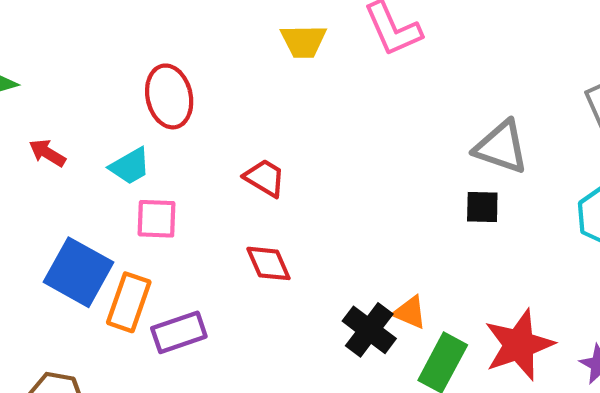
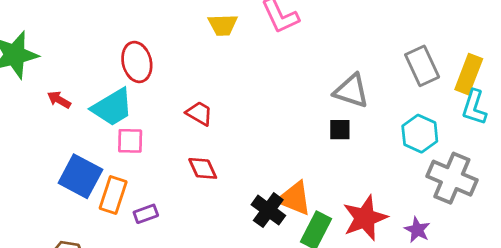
cyan trapezoid: (130, 166) -> (112, 107), size x1.6
orange triangle: (410, 312) -> (294, 198), size x1.6
purple rectangle: (179, 332) -> (146, 214), size x0.7

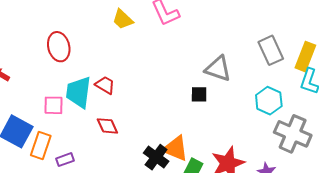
yellow trapezoid: (223, 25) -> (123, 19), turned 45
cyan trapezoid: (112, 107) -> (79, 92), moved, turned 128
black square: (340, 130) -> (199, 94), moved

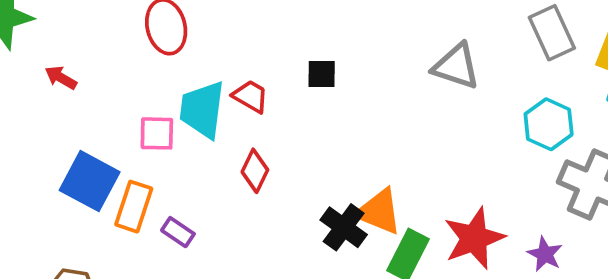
black square: (199, 94) -> (322, 74), moved
red diamond: (107, 126) -> (255, 171), turned 50
purple rectangle: (65, 160) -> (178, 232), turned 54

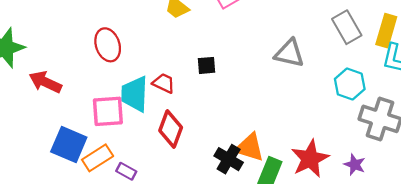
red arrow: (61, 78) -> (45, 82), size x1.6
pink square: (157, 133) -> (108, 111), size x1.4
red diamond: (255, 171) -> (171, 129), size x1.4
orange rectangle: (134, 207) -> (98, 158), turned 44

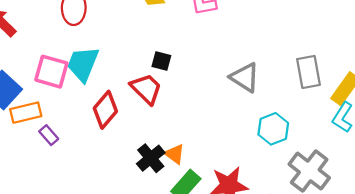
red trapezoid: (164, 83) -> (146, 89), moved, size x1.4
cyan hexagon: (350, 84) -> (273, 129), moved
orange triangle: (250, 147) -> (175, 154), size x0.7

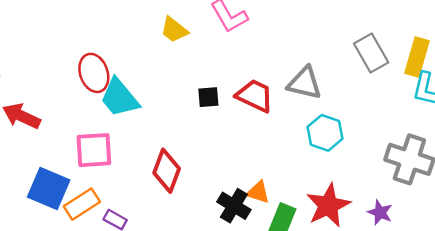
cyan trapezoid: (83, 64) -> (119, 98), moved, turned -42
red trapezoid: (146, 89) -> (255, 96), moved
cyan hexagon: (273, 129) -> (325, 133), moved

